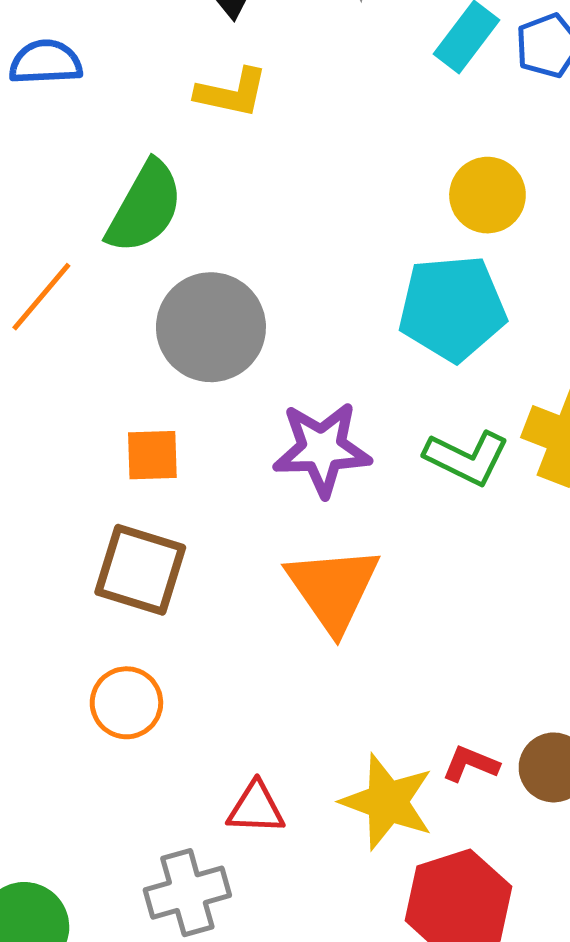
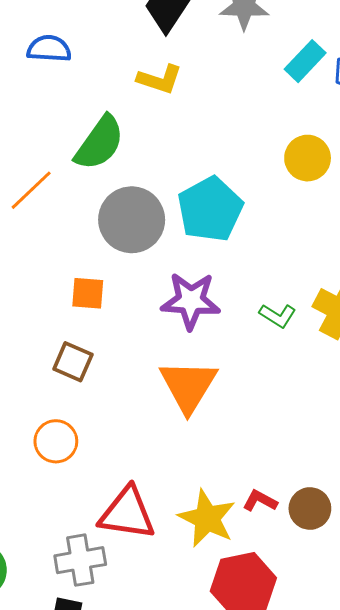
cyan pentagon: (452, 308) -> (210, 209), moved, turned -30
green L-shape: (467, 458) -> (278, 316), size x0.7
brown square: (140, 570) -> (73, 362), size x0.7
red triangle: (256, 808) -> (127, 513), size x1.6

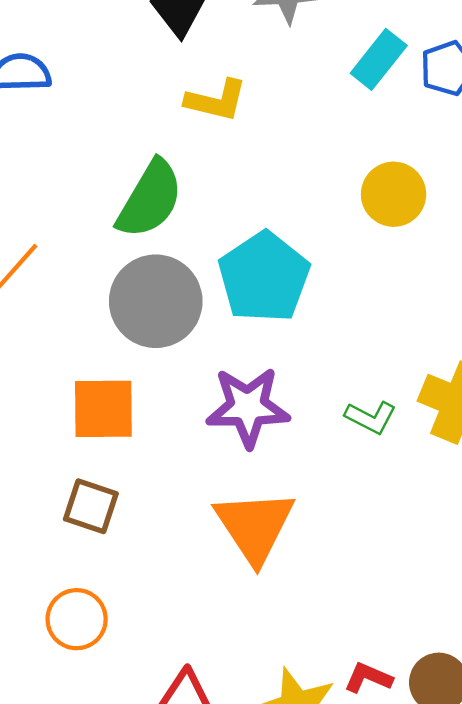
yellow L-shape: (160, 79) -> (216, 100), moved
green semicircle: (100, 143) -> (150, 199), moved
orange square: (88, 293) -> (103, 409), size x1.4

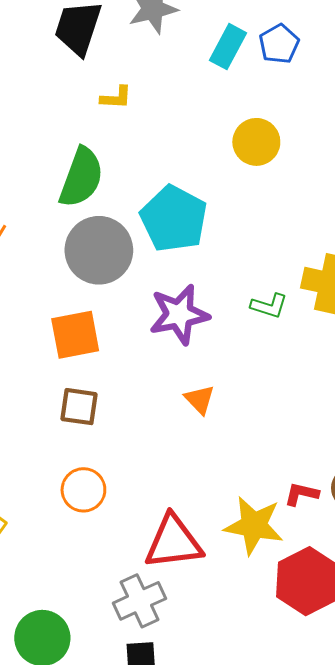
yellow L-shape: (216, 100) -> (116, 97), size x0.7
orange triangle: (255, 526) -> (200, 399), size x0.5

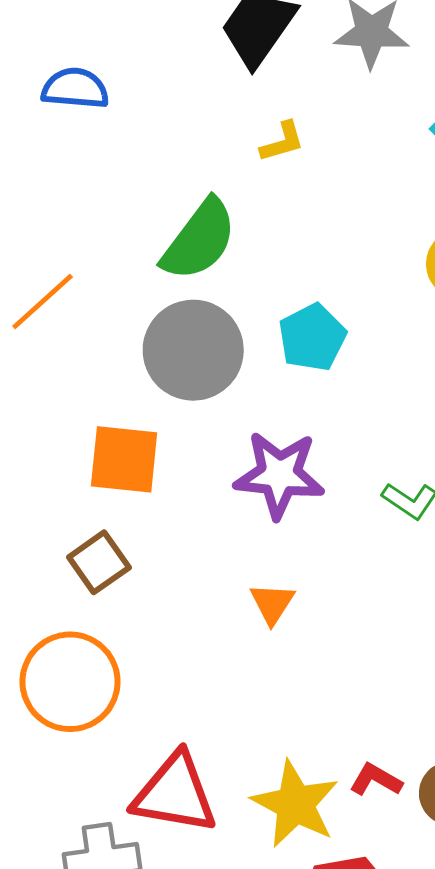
yellow L-shape: (116, 97) -> (282, 142), turned -36
cyan pentagon: (174, 219) -> (312, 337), size x0.7
brown square: (79, 407) -> (99, 562), turned 30
orange circle: (83, 490) -> (70, 682), size x1.5

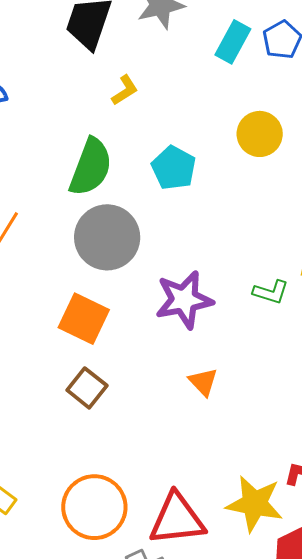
cyan pentagon: (312, 337) -> (174, 168), moved
orange square: (124, 459) -> (84, 319), turned 36
orange circle: (70, 682) -> (94, 507), moved

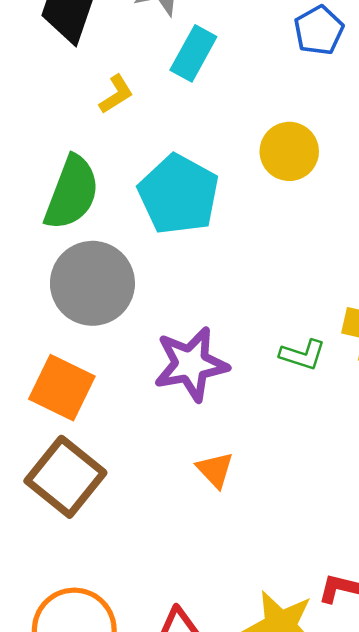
cyan rectangle: (233, 42) -> (193, 53), moved
cyan pentagon: (174, 168) -> (178, 194), size x1.4
brown square: (87, 388) -> (65, 477), size x1.5

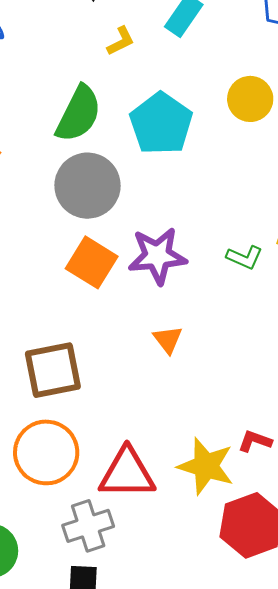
orange square: (62, 388) -> (92, 262), moved
brown square: (65, 477) -> (53, 370), moved, turned 34

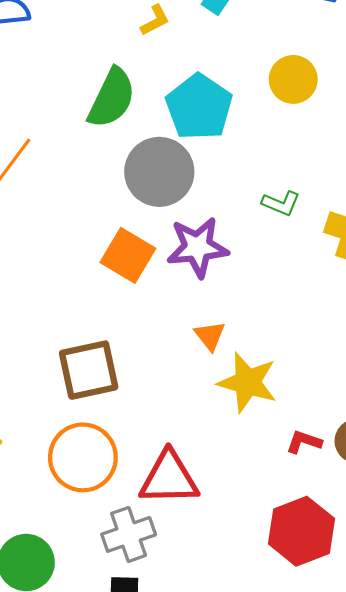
gray circle: (87, 186) -> (159, 172), moved
green L-shape: (245, 257) -> (281, 203), moved
yellow star: (206, 466) -> (247, 382), moved

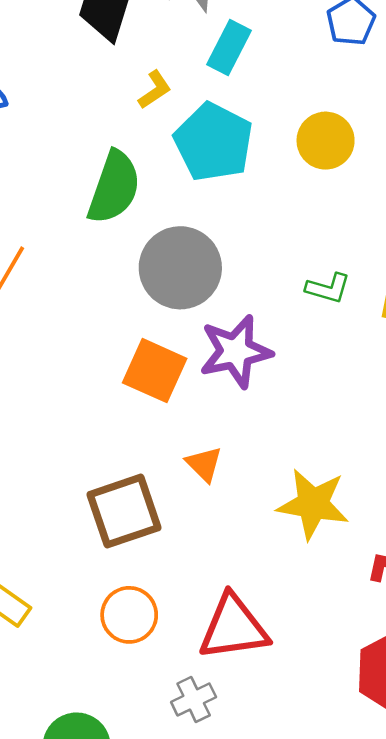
cyan pentagon: (199, 107) -> (213, 142), moved
orange triangle: (210, 336) -> (204, 464), moved
orange circle: (83, 457) -> (129, 615), size x0.7
gray cross: (129, 534) -> (194, 700), size x0.7

